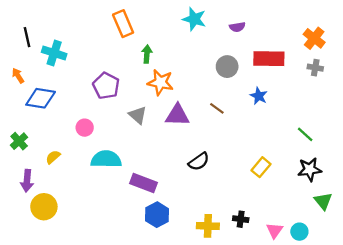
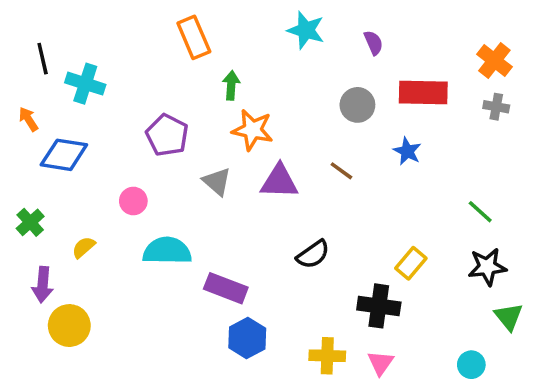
purple semicircle: (237, 27) -> (373, 43), turned -105
black cross: (241, 219) -> (379, 306), moved, size x1.6
pink triangle: (275, 230) -> (381, 363), moved

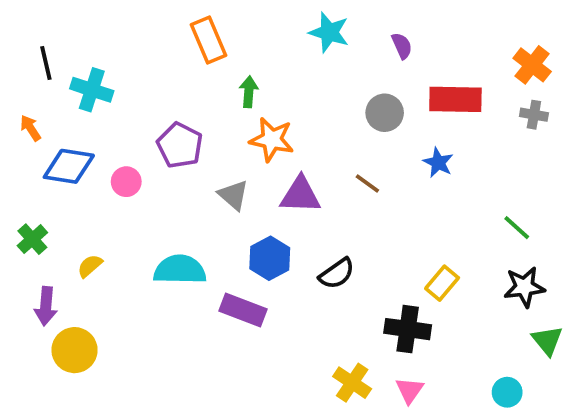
pink circle: (133, 201) -> (126, 182), moved
blue hexagon: (247, 338) -> (270, 258), moved
yellow cross: (327, 356) -> (352, 383), turned 32

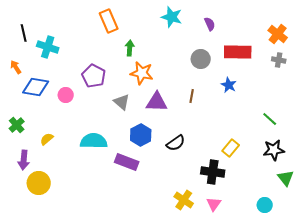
brown line: (367, 184) -> (192, 96), turned 64

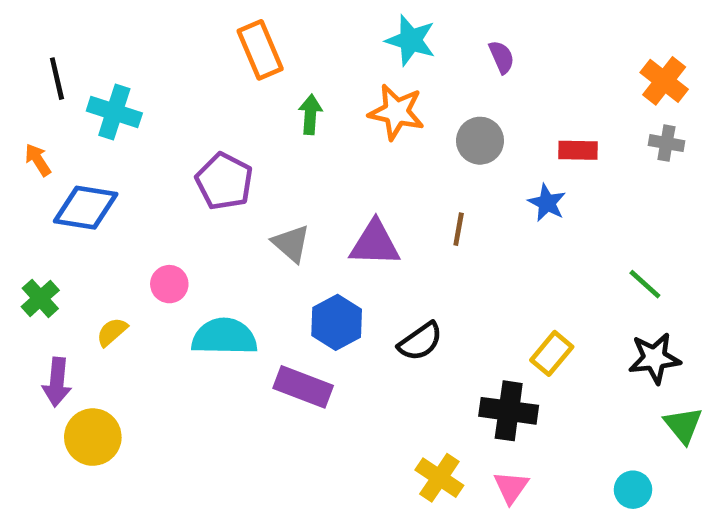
red rectangle: (238, 52) -> (578, 150), moved, size x0.6
orange star: (142, 73) -> (396, 112), moved
pink circle: (66, 95) -> (169, 284), moved

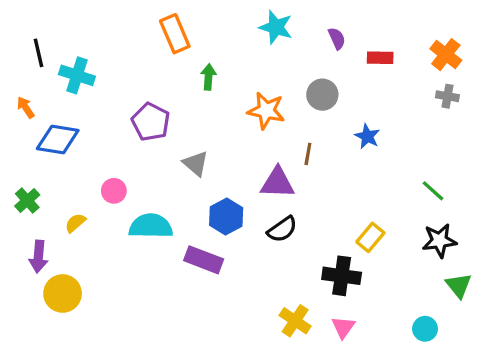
orange star: (396, 112) -> (266, 111), moved
red rectangle: (578, 150) -> (380, 58), moved
purple triangle: (375, 243) -> (277, 183), moved

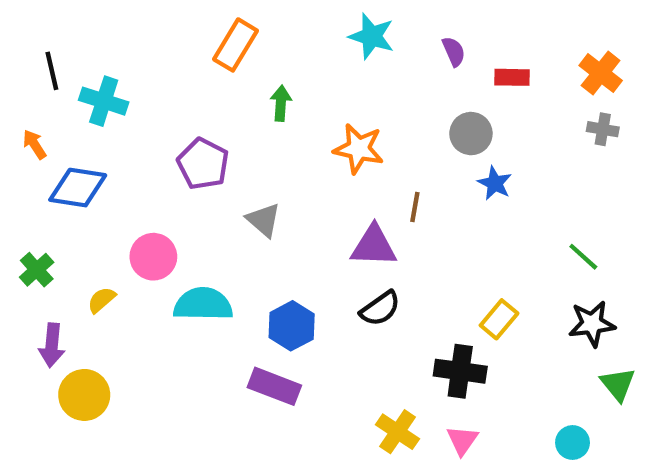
orange rectangle: (175, 34) -> (235, 45), turned 54
gray circle: (322, 95) -> (471, 134), moved
pink circle: (114, 191) -> (153, 257), size x1.4
blue hexagon: (226, 217) -> (292, 326), moved
purple rectangle: (204, 260) -> (274, 386), moved

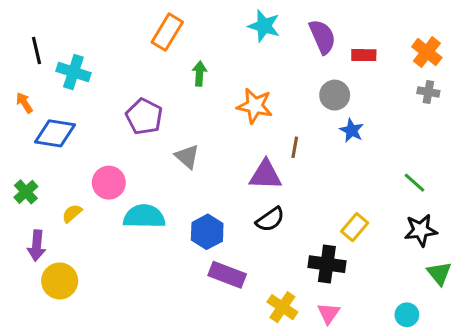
purple semicircle: (454, 51) -> (322, 37), size x1.6
purple rectangle: (274, 386) -> (227, 275), moved

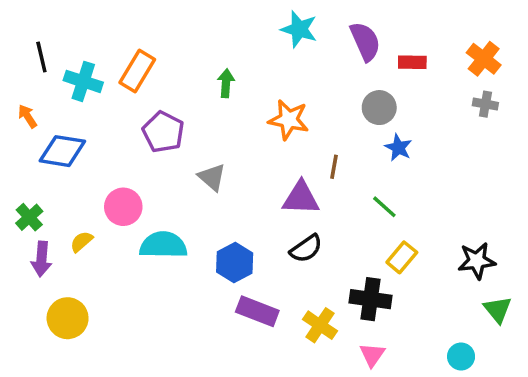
orange rectangle: (167, 32) -> (137, 71), moved
green line: (415, 183) -> (384, 207), moved
purple arrow: (37, 246) -> (41, 259), moved
yellow cross: (282, 307) -> (320, 325), moved

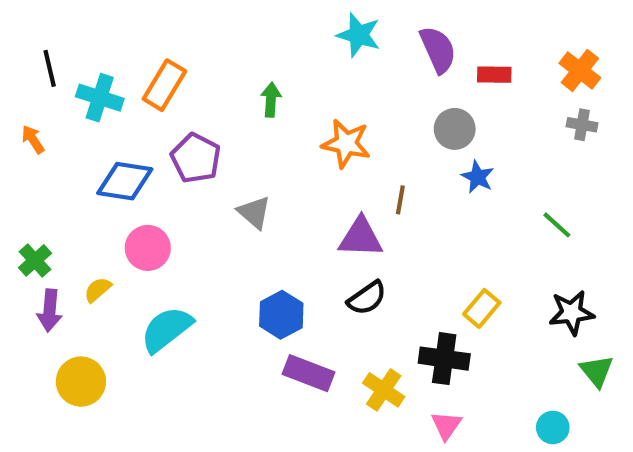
blue diamond: (62, 151) -> (125, 181), moved
green line: (384, 207) -> (557, 225), moved
cyan semicircle: (163, 245) -> (167, 329), moved, turned -39

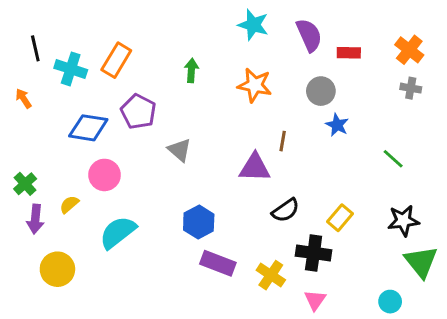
orange star: (346, 144) -> (255, 85), moved
black semicircle: (367, 298) -> (286, 210), moved
green triangle: (597, 371) -> (421, 262), size x1.4

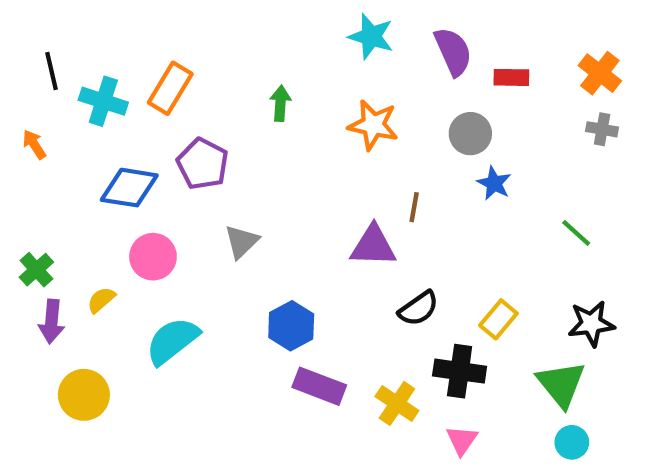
gray triangle: (180, 150) -> (242, 242), moved, turned 35
green triangle: (421, 262) -> (561, 384), moved

